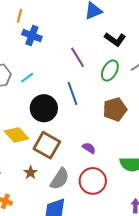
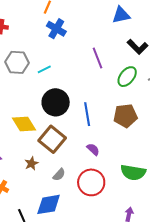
blue line: (72, 93) -> (87, 114), moved
gray semicircle: (60, 179) -> (59, 175), size x0.6

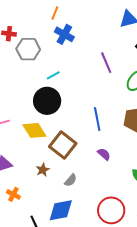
gray hexagon: (17, 62) -> (28, 49), moved
black circle: (56, 102) -> (47, 101), moved
red circle: (91, 182) -> (111, 210), moved

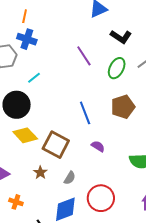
blue cross: (64, 34) -> (27, 39), moved
black circle: (47, 101) -> (17, 105), moved
red circle: (111, 210) -> (101, 198), moved

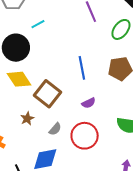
purple semicircle: (98, 146) -> (89, 103), turned 112
red circle: (101, 198) -> (85, 136), moved

